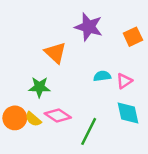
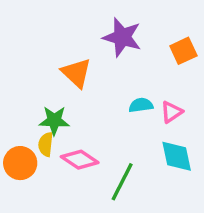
yellow semicircle: (33, 119) -> (46, 144), moved, turned 56

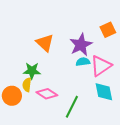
purple star: (122, 37) -> (81, 45), moved, turned 30
pink triangle: (172, 112) -> (101, 66), size x1.6

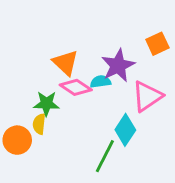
cyan semicircle: (83, 62) -> (100, 82), moved
cyan diamond: (104, 92) -> (125, 130), moved, turned 45
pink diamond: (47, 94) -> (76, 87), moved

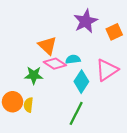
purple star: (118, 66) -> (86, 21), moved
yellow semicircle: (39, 124) -> (28, 105), moved
cyan diamond: (125, 130) -> (81, 82), moved

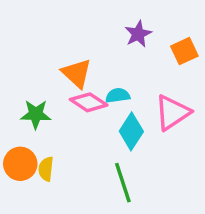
purple star: (86, 21) -> (138, 34), size x0.7
green star: (34, 75) -> (36, 114), moved
green line: (76, 113) -> (123, 183), turned -45

